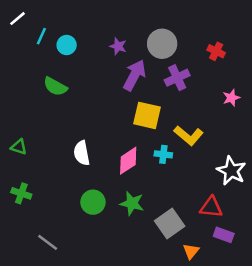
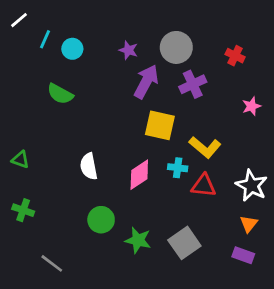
green star: (132, 203) -> (138, 240), moved
red triangle: (211, 207) -> (204, 186), moved
orange triangle: (191, 251) -> (249, 224), moved

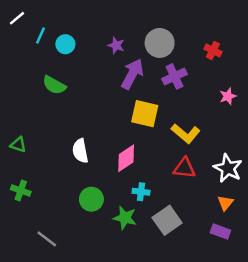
cyan cross: (178, 168) -> (141, 192), moved

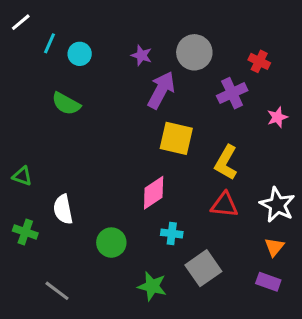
purple cross: (174, 76) -> (232, 93), moved
yellow L-shape: (186, 133) -> (226, 163), turned 80
white semicircle: (80, 151) -> (63, 209), moved
green star: (125, 218) -> (152, 286), moved

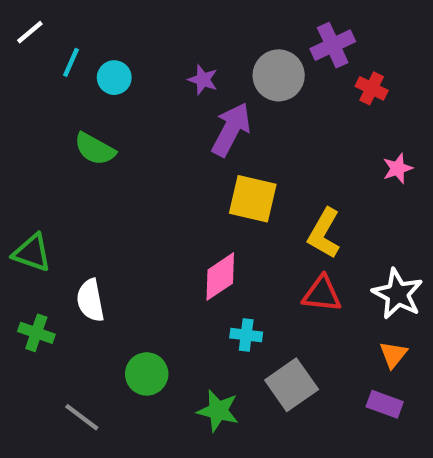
purple cross: (232, 93) -> (333, 45), moved
green triangle: (22, 176) -> (32, 253), size x1.4
green circle: (111, 243) -> (147, 374), moved

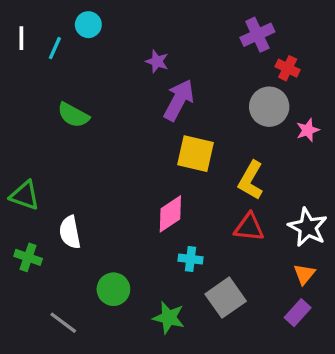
white line: (30, 32) -> (21, 38), moved, turned -50
gray circle: (279, 75) -> (269, 107), moved
cyan circle: (114, 78) -> (88, 25), moved
purple rectangle: (385, 404) -> (298, 313), turned -68

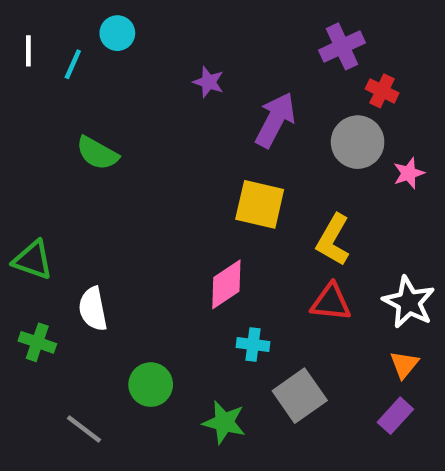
purple arrow: (179, 100) -> (275, 120), moved

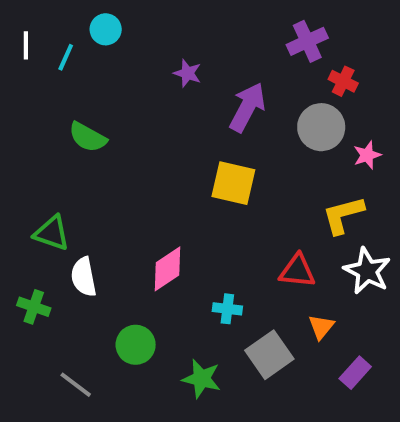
yellow L-shape: (333, 240) -> (343, 215), moved, turned 45
green triangle: (33, 260) -> (52, 233), moved
pink diamond: (226, 284) -> (167, 269), moved
orange triangle: (404, 365) -> (321, 327), moved

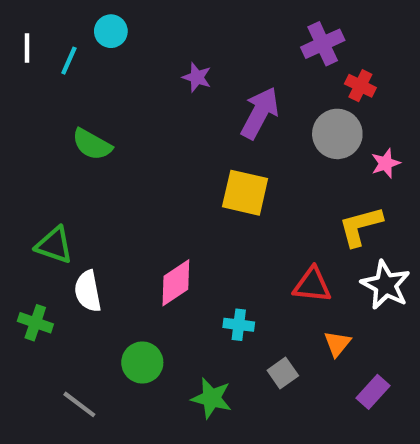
gray square: (269, 355) -> (283, 373), size x0.6

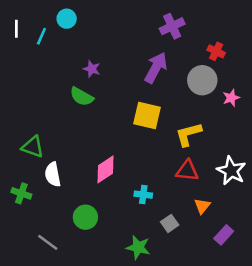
purple cross: (323, 44) -> (172, 26), moved
purple star: (197, 77) -> (92, 69), moved
green semicircle: (92, 144) -> (82, 97), moved
yellow L-shape: (360, 226) -> (188, 134), moved
green star: (212, 398) -> (138, 247), moved

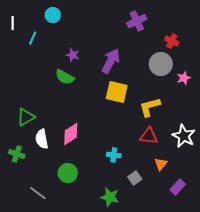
cyan line: (41, 36) -> (33, 38), moved
purple arrow: (156, 68) -> (111, 61), moved
green triangle: (33, 147) -> (26, 117), turned -48
pink diamond: (106, 169) -> (71, 134), moved

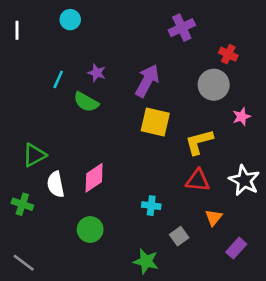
cyan line: (33, 38) -> (58, 79), moved
pink star: (184, 78) -> (242, 117), moved
gray line: (38, 193) -> (24, 263), moved

